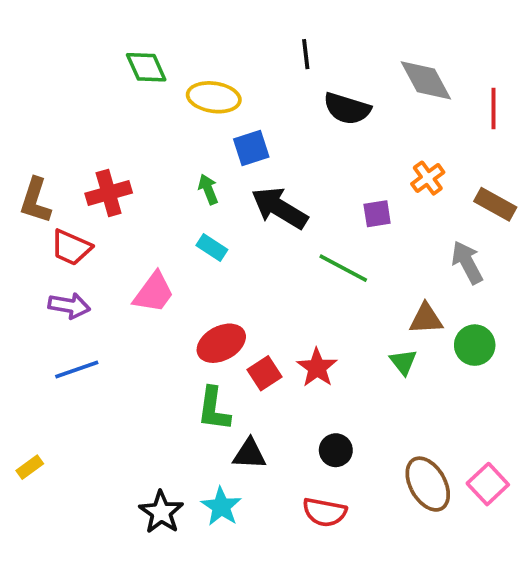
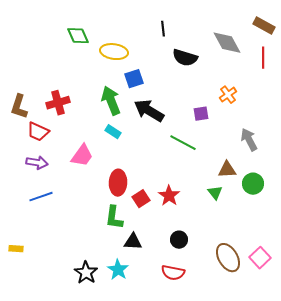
green arrow: (208, 189) -> (111, 101), size x1.8
brown rectangle: (495, 204) -> (264, 26), moved
red ellipse: (221, 343) -> (118, 183), turned -60
yellow rectangle: (30, 467) -> (16, 249), turned 40

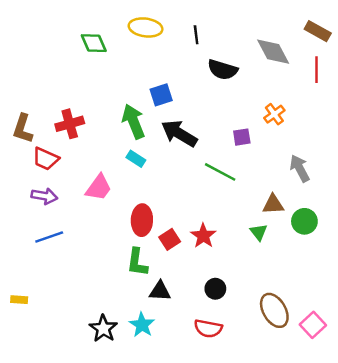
yellow ellipse: (114, 52) -> (146, 27), moved
pink square: (260, 258) -> (313, 325), moved

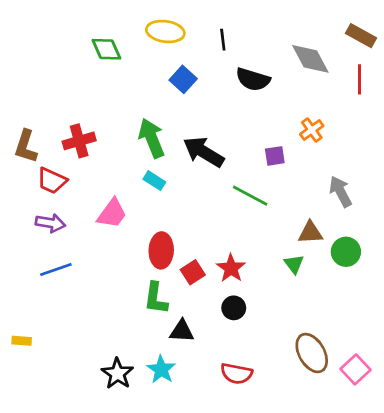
blue square: (161, 95) -> (183, 79), moved, turned -30
black circle: (215, 289) -> (234, 308), moved

